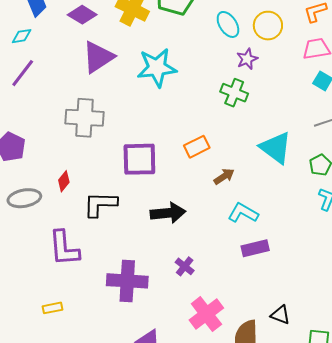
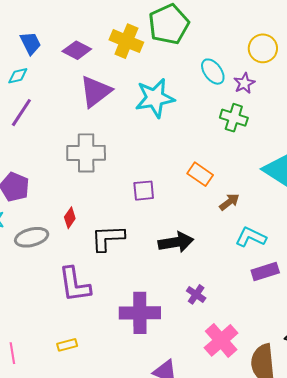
cyan ellipse: (228, 24) -> (213, 72), moved
orange rectangle: (197, 147) -> (200, 174), turned 65
purple square: (139, 159) -> (144, 191), size x0.6

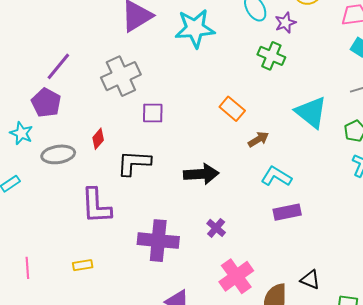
purple line: (21, 113) -> (58, 66), moved
gray cross: (86, 153) -> (121, 76), turned -30
purple square: (144, 191) -> (153, 113), moved

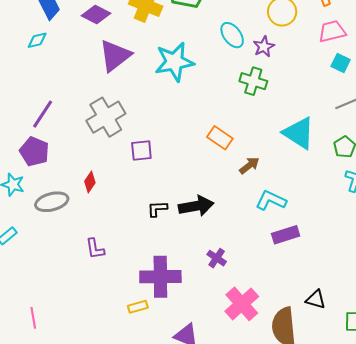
black L-shape: (134, 163) -> (157, 209), moved, size x0.6
purple L-shape: (96, 206) -> (95, 249), size x0.6
yellow rectangle: (83, 265) -> (138, 307), moved

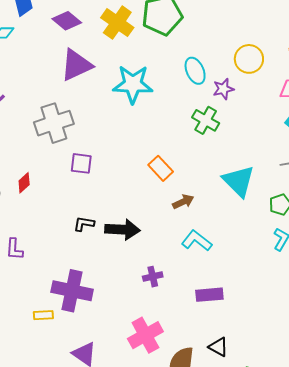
purple rectangle: (286, 235) -> (209, 295), moved
purple cross: (217, 258) -> (153, 277), moved, turned 30

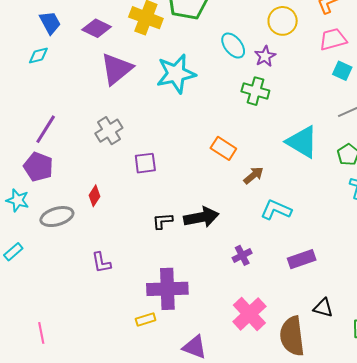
gray cross: (54, 123) -> (109, 131), size x0.7

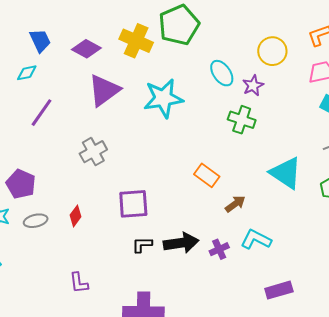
purple line: (46, 129) -> (42, 113), moved
purple square: (145, 163) -> (133, 204), moved, size x1.4
gray ellipse: (57, 217) -> (36, 221), moved, size x0.7
purple cross: (242, 255) -> (219, 249), moved

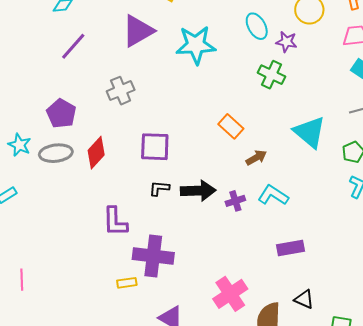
purple star: (253, 86) -> (286, 42), turned 30
purple pentagon: (21, 184) -> (61, 113), moved
red diamond: (76, 216) -> (96, 153), size x1.5
gray ellipse: (36, 221) -> (56, 153), size x1.4
purple L-shape: (79, 283) -> (115, 222), moved, size x1.4

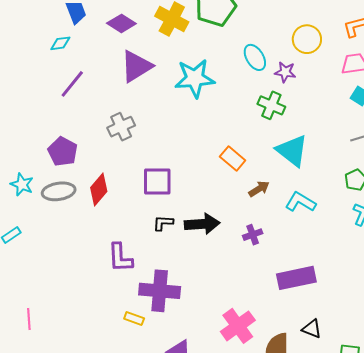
cyan triangle: (310, 132) -> (292, 151), moved
cyan L-shape: (273, 195) -> (300, 202), moved
purple cross: (235, 201) -> (253, 235), moved
purple rectangle: (290, 248) -> (296, 278), size x1.4
yellow rectangle: (127, 283) -> (134, 318), turned 30

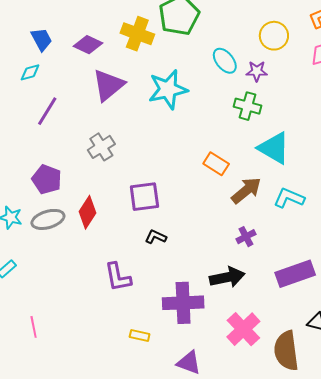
brown arrow: (259, 189) -> (246, 190), size x1.5
black L-shape: (163, 223) -> (156, 237), turned 30
black arrow: (202, 224) -> (227, 277), moved
purple cross: (160, 291) -> (183, 303), moved
pink line: (29, 319) -> (34, 327), moved

